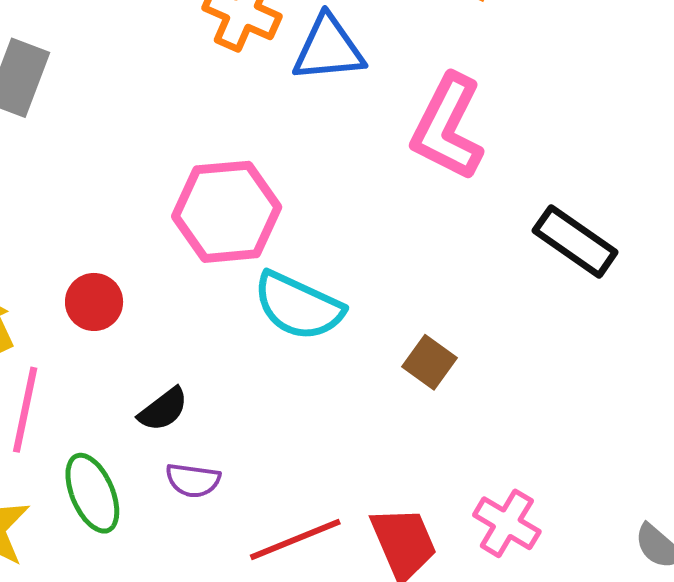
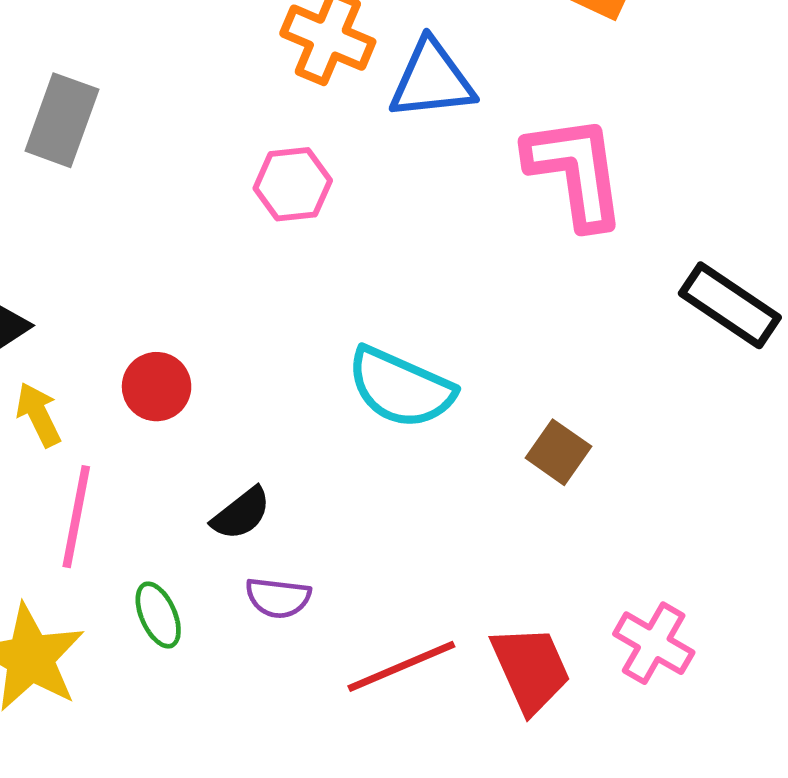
pink L-shape: (448, 127) -> (576, 171), turned 146
pink hexagon: (227, 212) -> (293, 184), moved, size x0.6
green ellipse: (92, 493) -> (158, 615), size x0.7

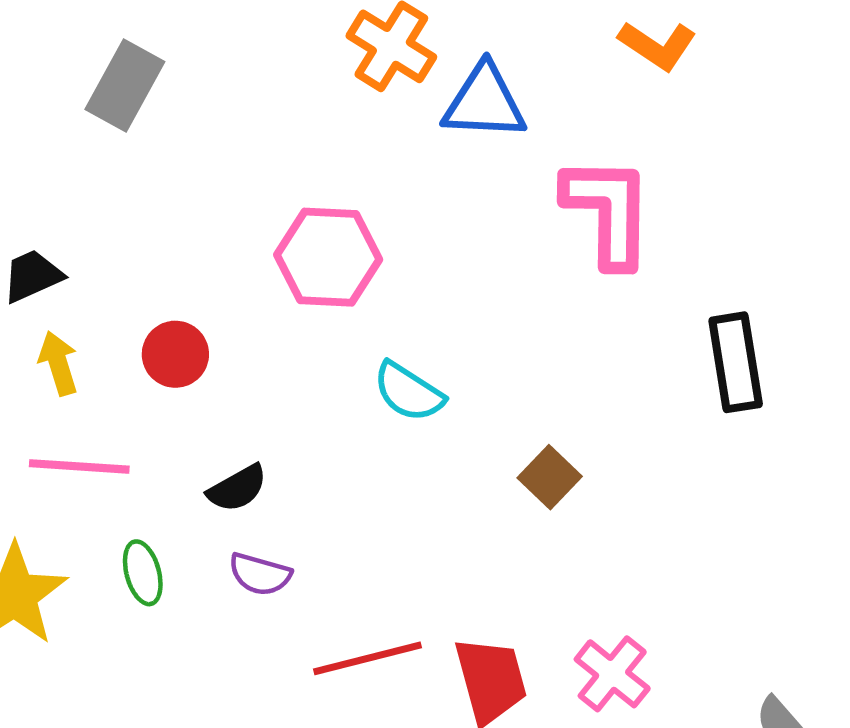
pink hexagon: (293, 184) -> (328, 257), moved, size x1.4
black rectangle: (730, 305) -> (736, 362), turned 38
cyan semicircle: (401, 388) -> (409, 392), size x0.7
pink line: (76, 517) -> (79, 466), turned 74

